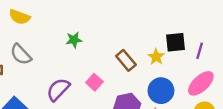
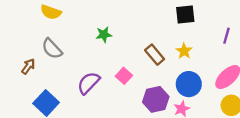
black square: (175, 42) -> (185, 14), moved
purple line: (200, 51) -> (227, 36), moved

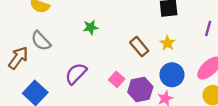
brown arrow: (28, 66) -> (18, 58), size x1.5
pink square: (124, 76) -> (117, 79), moved

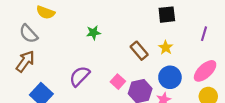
gray semicircle: (41, 41) -> (29, 34), moved

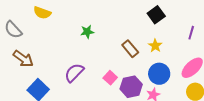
black square: (167, 15) -> (156, 15), turned -30
gray semicircle: (29, 34) -> (13, 30), moved
brown arrow: (25, 61) -> (23, 59), turned 90

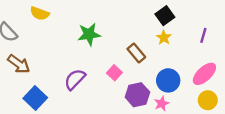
green star: (87, 32) -> (89, 34), size x1.5
yellow star: (155, 46) -> (164, 38), moved
pink square: (110, 78) -> (114, 73), moved

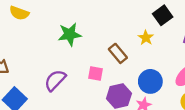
black square: (165, 16) -> (163, 15), moved
pink square: (114, 73) -> (95, 74), turned -32

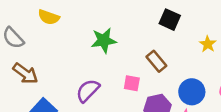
black square: (163, 15) -> (170, 20), moved, turned -30
yellow star: (146, 38) -> (208, 44), moved

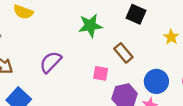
green star: (104, 40) -> (90, 26), moved
purple semicircle: (88, 91) -> (51, 62), moved

